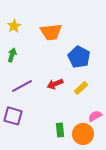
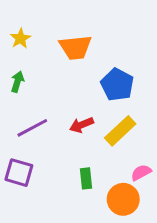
yellow rectangle: (81, 88) -> (120, 131), size x1.5
green rectangle: (60, 130) -> (86, 178), moved

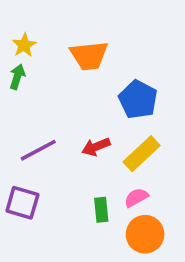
green arrow: (17, 82) -> (17, 77), moved
pink semicircle: (141, 173) -> (136, 197), moved

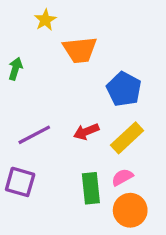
yellow star: (24, 45) -> (45, 20), moved
green rectangle: (101, 210) -> (91, 188), size x1.4

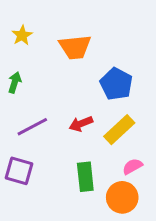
yellow star: (45, 20) -> (22, 35), moved
green arrow: (15, 69) -> (15, 82), moved
pink semicircle: (122, 177) -> (133, 166), moved

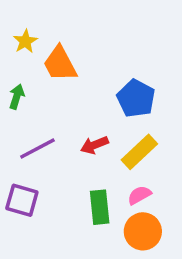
orange trapezoid: (75, 47) -> (60, 64), moved, turned 68
pink semicircle: (133, 166) -> (139, 195), moved

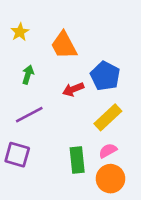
orange trapezoid: (60, 64) -> (64, 45), moved
green arrow: (17, 97) -> (28, 75), moved
red arrow: (94, 145) -> (73, 89), moved

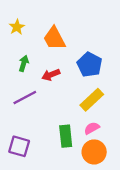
red arrow: (73, 89) -> (51, 75), moved
purple square: (17, 155) -> (19, 146), moved

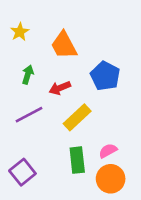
yellow rectangle: (92, 100) -> (77, 117), moved
purple square: (19, 146) -> (22, 172), turned 35

